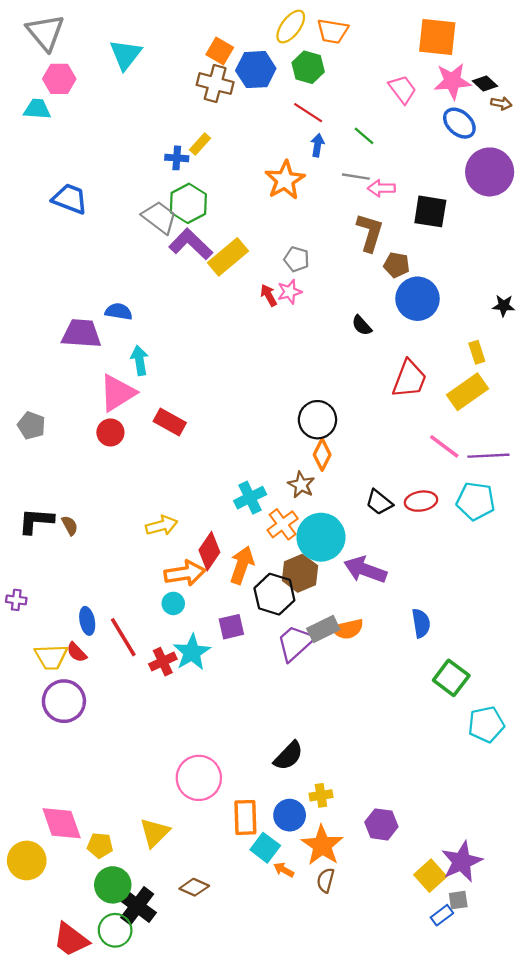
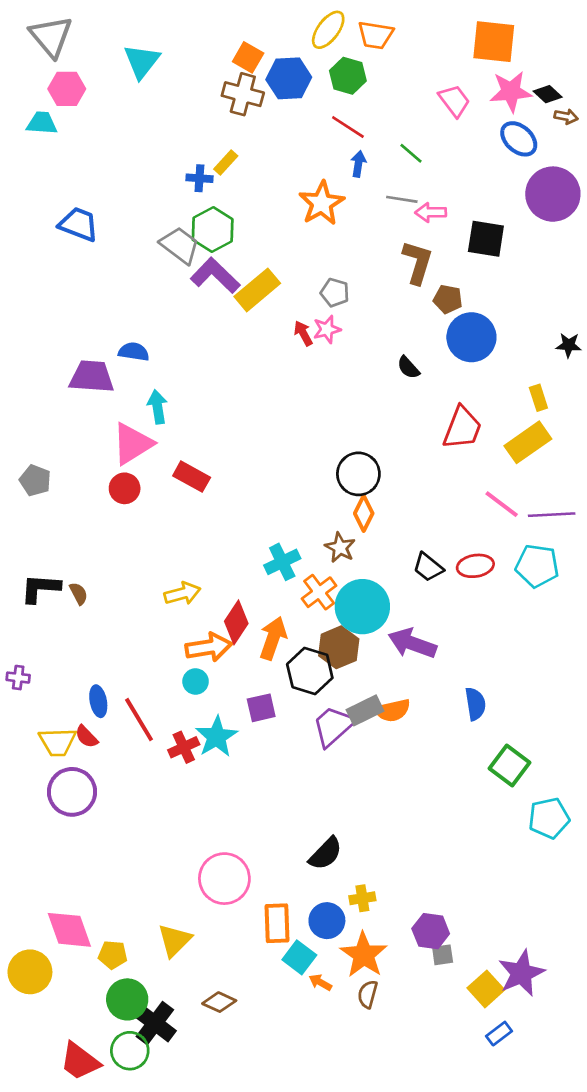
gray square: (458, 900) -> (443, 955), moved

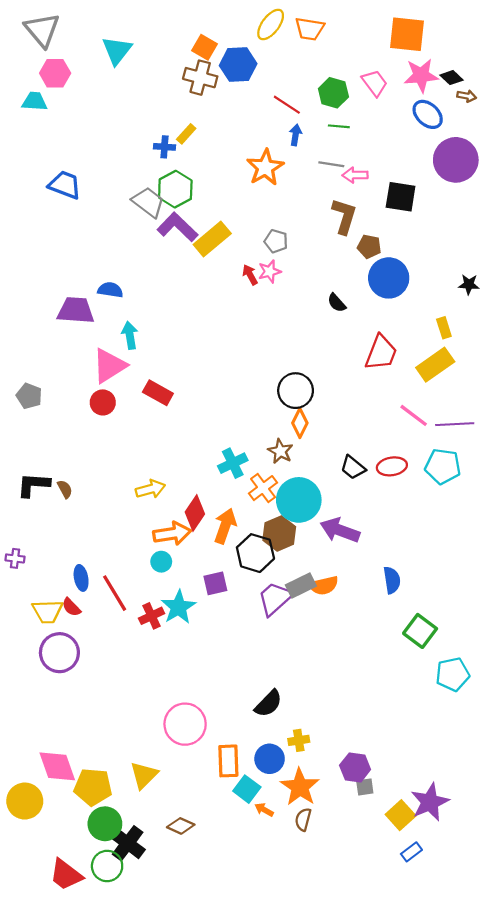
green hexagon: (348, 76) -> (333, 93), moved
green line: (411, 153) -> (339, 126), turned -36
yellow pentagon: (113, 955) -> (93, 787), size x1.6

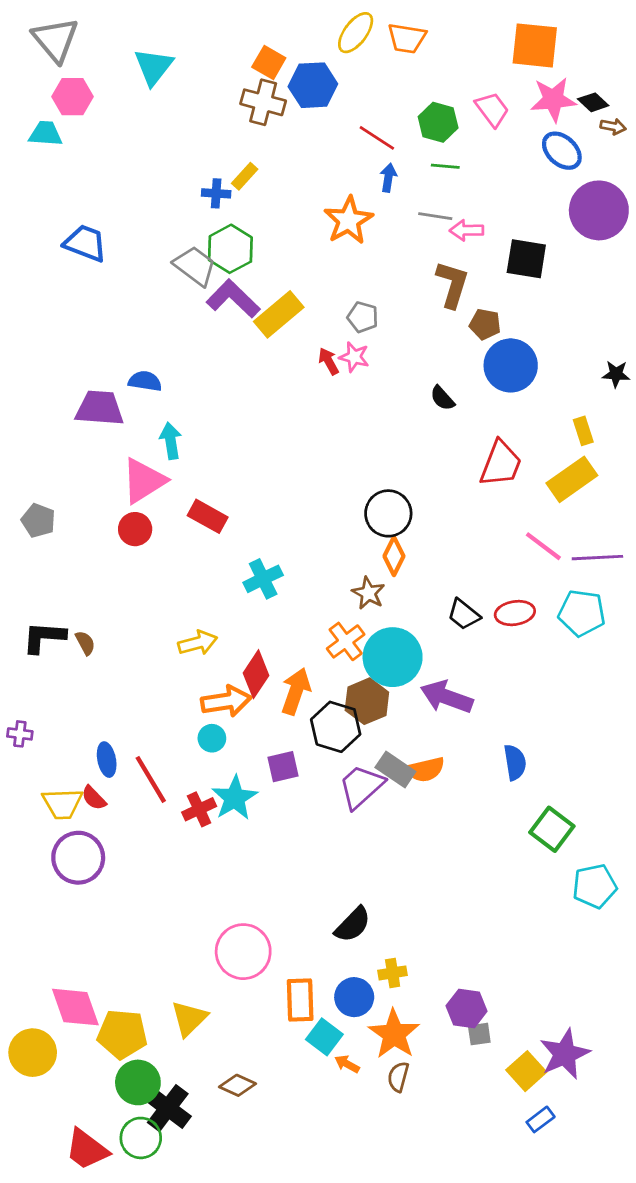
pink star: (270, 271) -> (354, 357), turned 30
cyan cross: (233, 463) -> (263, 579), moved
gray rectangle: (301, 586) -> (395, 769), turned 60

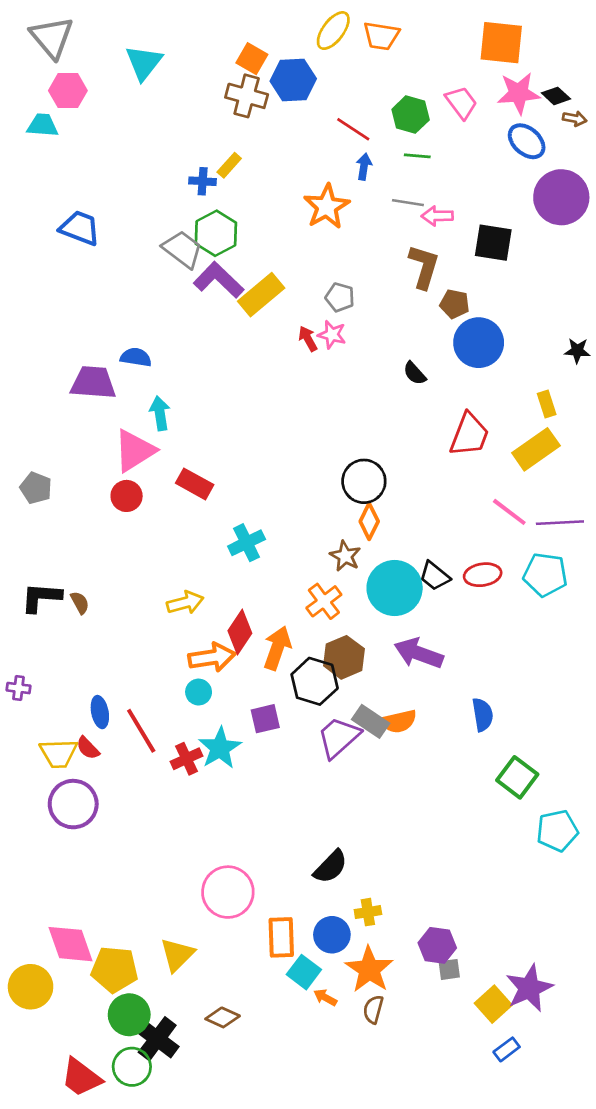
cyan circle: (393, 657) -> (395, 588), moved

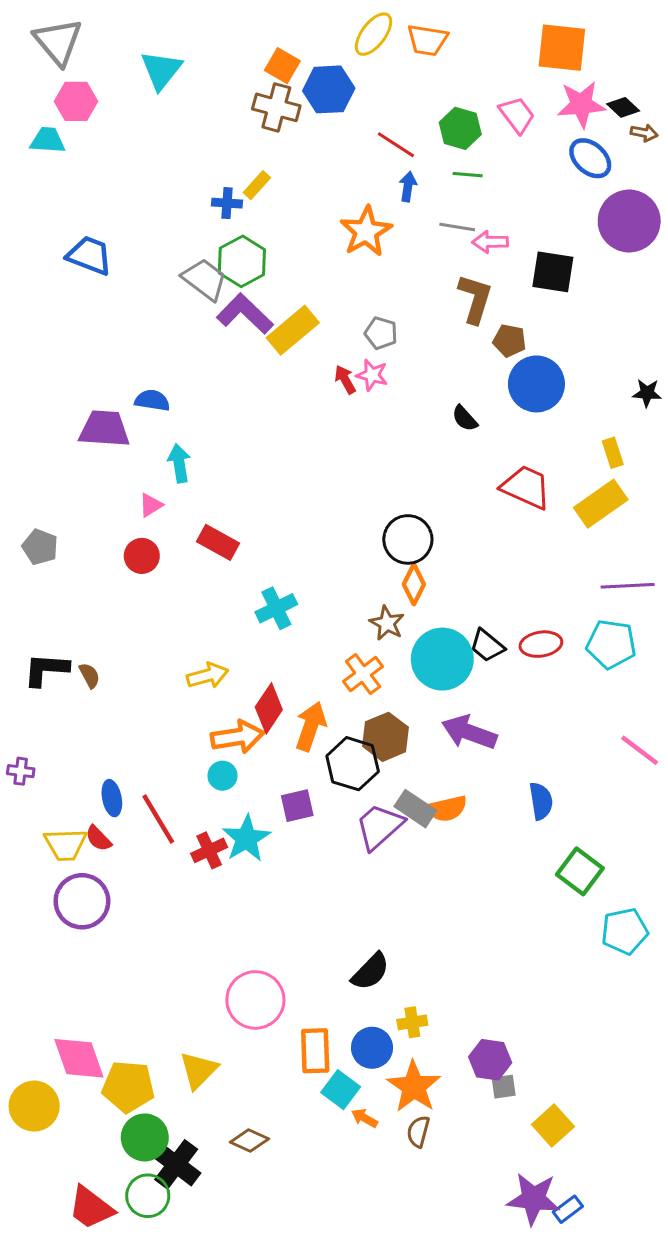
red trapezoid: (469, 435) -> (526, 487), turned -87
pink triangle: (135, 451) -> (151, 505), size x0.5
pink line: (509, 512) -> (640, 750), moved
purple star: (529, 988) -> (533, 1199), moved, turned 30
blue rectangle: (507, 1049) -> (568, 1209), moved

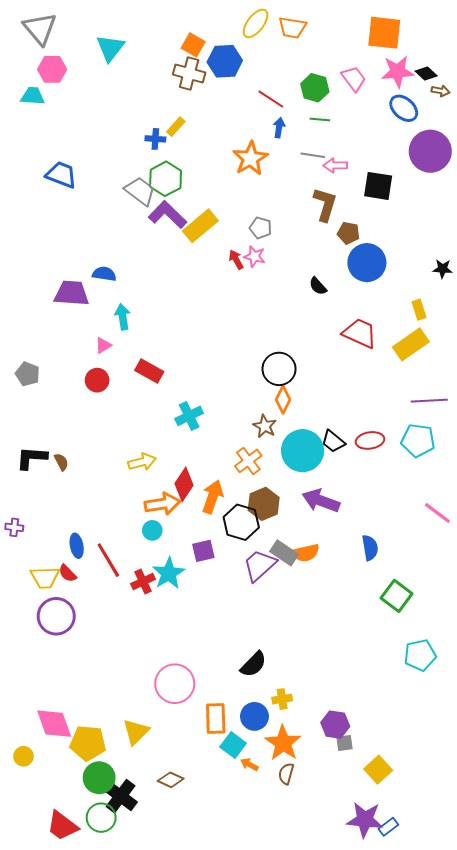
cyan pentagon: (625, 931) -> (420, 655), moved
yellow circle: (34, 1106) -> (23, 756), size x0.6

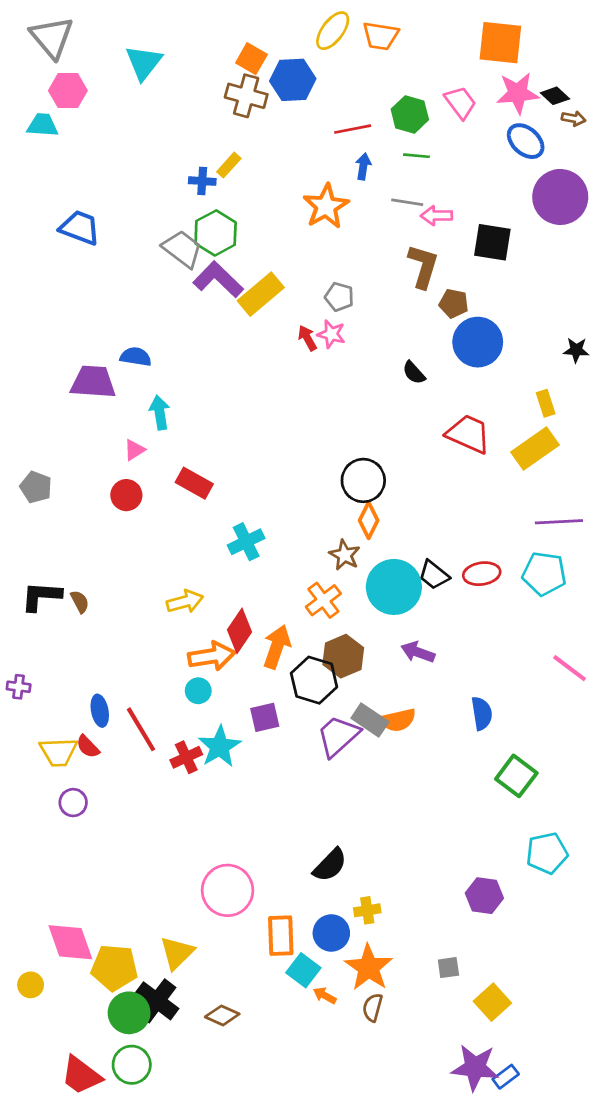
red line: (271, 99) -> (353, 129), turned -44
purple arrow: (321, 501) -> (418, 652), size x0.7
purple circle: (56, 616) -> (73, 803), size x0.6
purple hexagon: (335, 725) -> (484, 896), moved
black cross: (121, 796) -> (157, 1001), moved

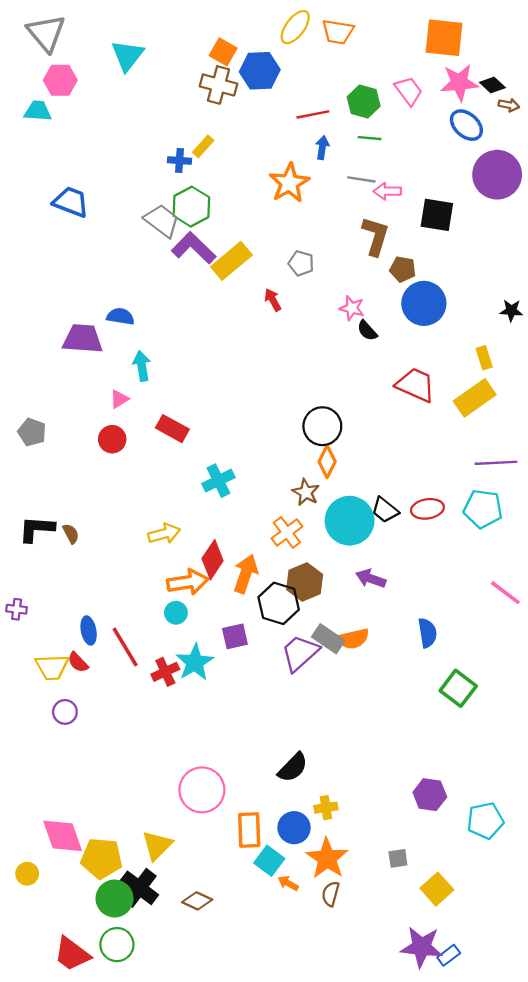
pink star: (331, 334) -> (352, 308), moved
cyan pentagon: (547, 853) -> (485, 821), moved

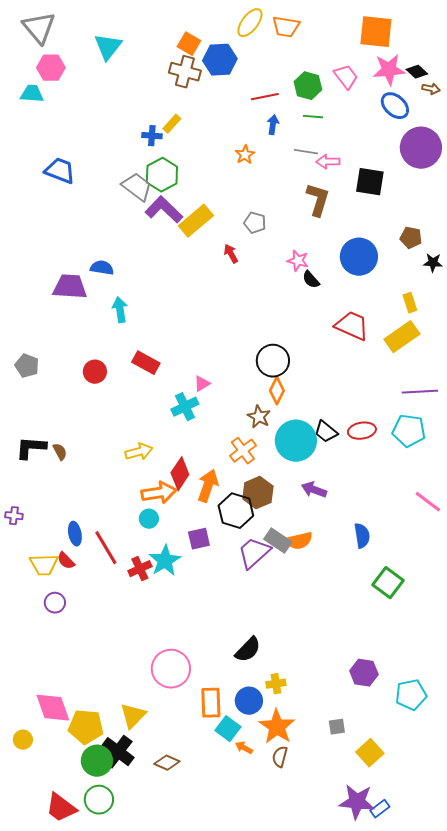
orange star: (289, 183) -> (245, 155), size x0.6
brown pentagon: (403, 269) -> (411, 238), moved
pink triangle: (119, 399) -> (202, 384), moved

